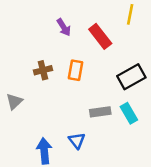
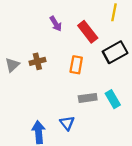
orange rectangle: (75, 70) -> (76, 65), moved
black rectangle: (131, 77) -> (115, 52), moved
gray triangle: (14, 101) -> (12, 65), moved

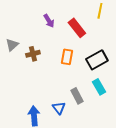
black rectangle: (115, 52) -> (97, 60), moved
gray triangle: (12, 65) -> (12, 45), moved
gray rectangle: (88, 98) -> (77, 96), moved, turned 70

